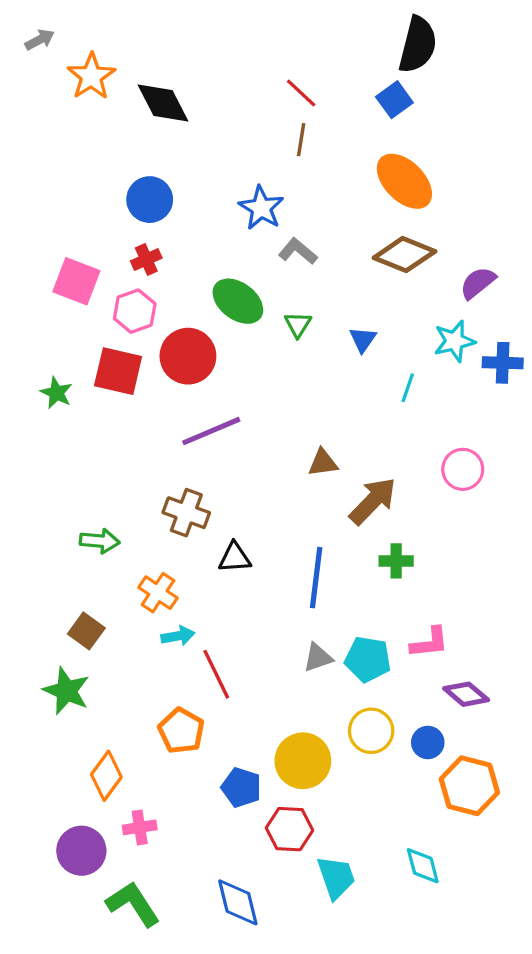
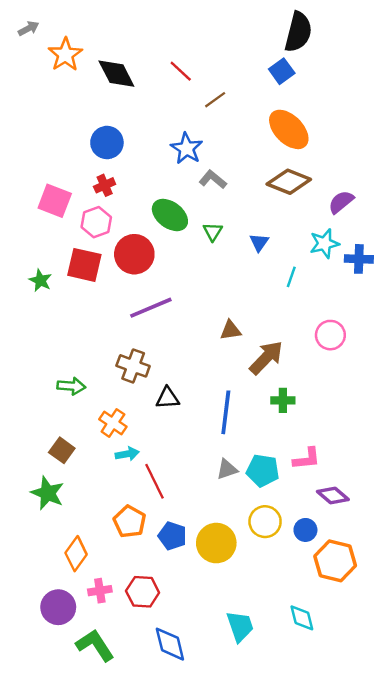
red line: (301, 93) -> (181, 71), moved
brown line: (301, 140) -> (215, 100), turned 45
blue pentagon: (241, 787) -> (172, 536), moved
red hexagon: (290, 829) -> (143, 592), moved

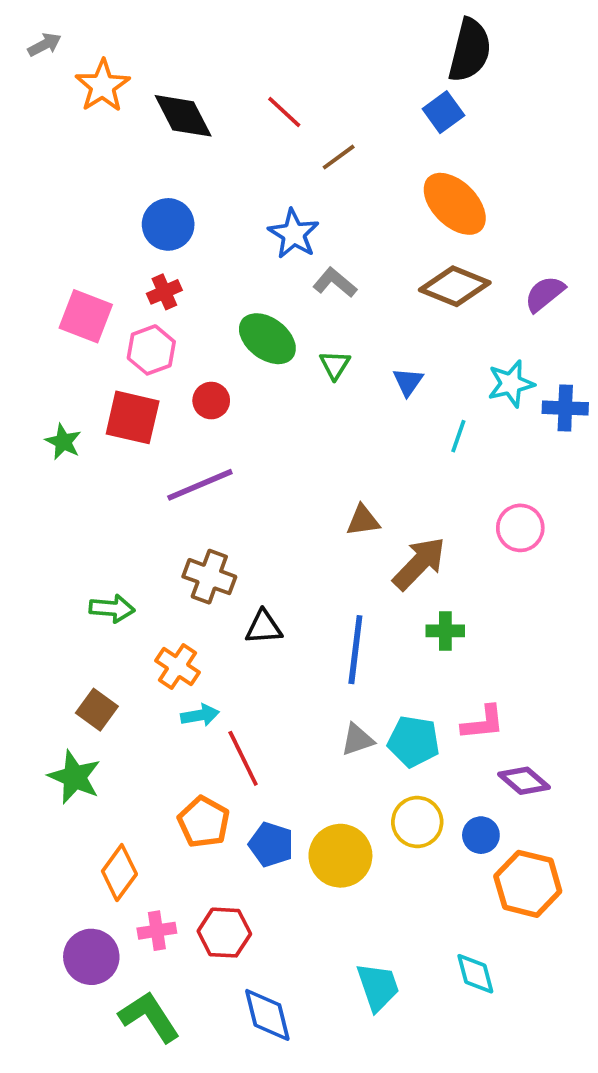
purple semicircle: (341, 202) -> (545, 294), moved
red circle: (134, 254) -> (211, 401), size x0.6
purple line: (151, 308) -> (200, 485), moved

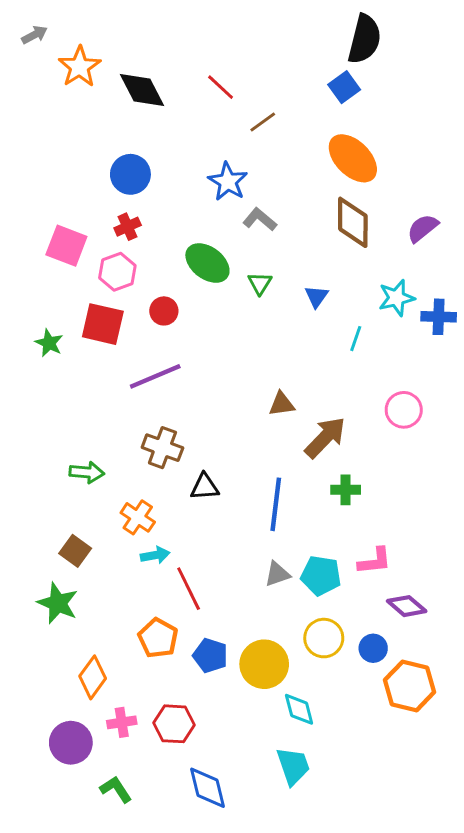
brown diamond: (455, 286) -> (353, 222), turned 68
cyan diamond: (475, 974) -> (299, 709), moved
green L-shape: (149, 1017) -> (116, 789), size x0.7

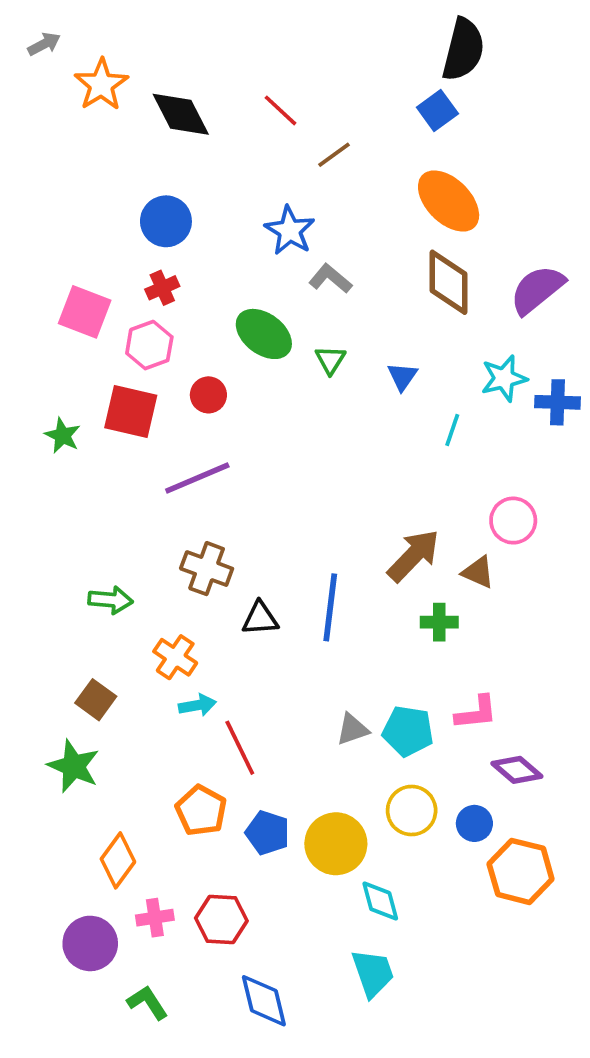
purple semicircle: (423, 228) -> (537, 290), size x1.4
brown triangle: (282, 404) -> (478, 572), moved, turned 32
blue line: (276, 504) -> (330, 607), moved

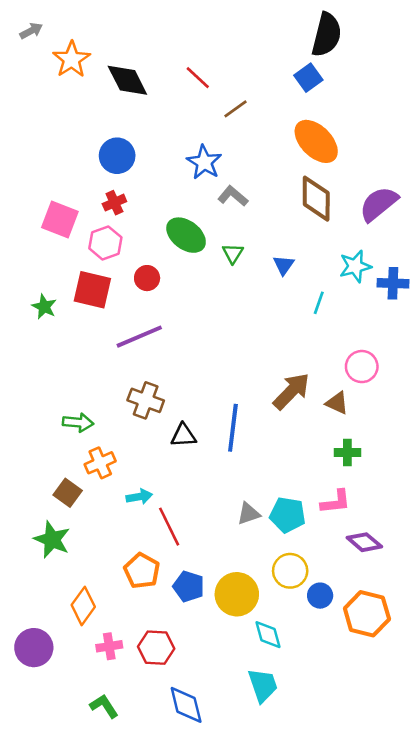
green cross: (439, 622) -> (347, 452), moved
orange cross: (175, 657) -> (100, 463), moved, turned 32
blue circle: (474, 823) -> (320, 596), moved
purple circle: (90, 943) -> (34, 648), moved

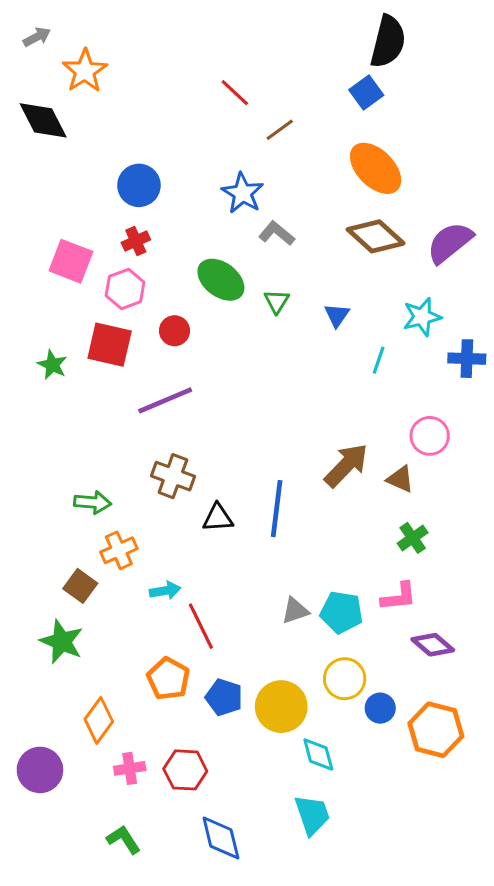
black diamond: (127, 80) -> (43, 120), moved
brown diamond: (316, 199) -> (376, 236), turned -48
blue cross: (393, 283) -> (467, 359), moved
green cross: (347, 452) -> (413, 538), turned -35

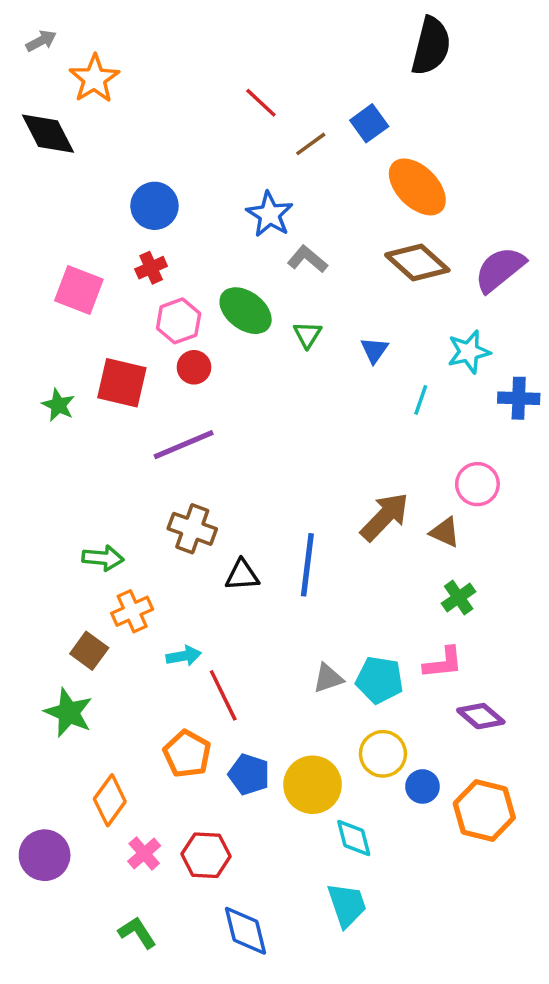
blue square: (366, 93) -> (369, 123), moved
pink hexagon: (125, 289) -> (179, 321), moved
pink cross: (130, 768) -> (144, 853), turned -32

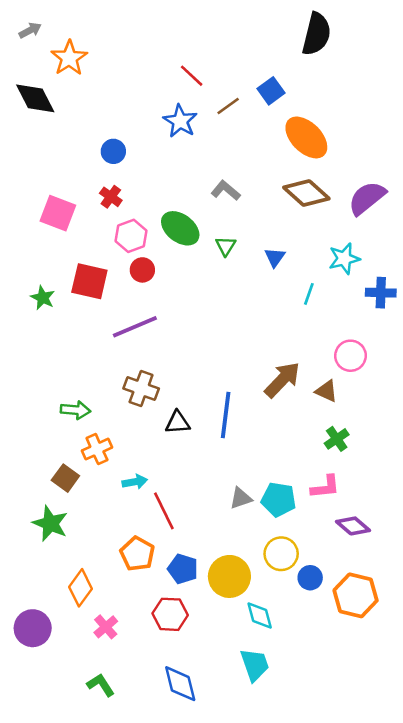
blue circle: (154, 206) -> (113, 151), size x0.7
blue star: (270, 214) -> (180, 121), moved
red cross: (151, 268) -> (111, 197), turned -30
red hexagon: (206, 855) -> (170, 614), moved

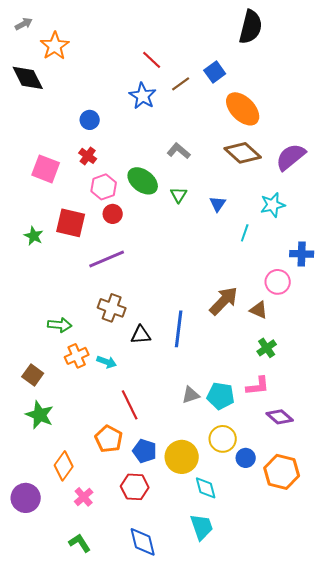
blue cross: (381, 293) -> (302, 254), moved
brown square: (65, 478) -> (33, 375), moved
cyan arrow: (135, 482) -> (107, 362), moved, turned 30

